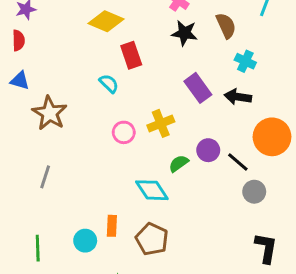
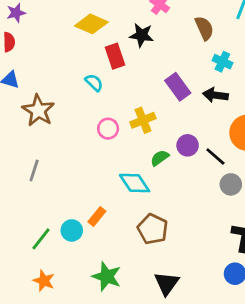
black star: (185, 33) -> (142, 35), moved
orange rectangle: (112, 226) -> (97, 217), turned 36
brown pentagon: (152, 239) -> (153, 229), moved
green line: (38, 248) -> (41, 239), moved, turned 40

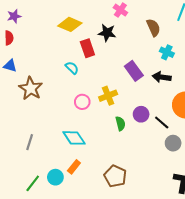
green semicircle: (160, 158) -> (120, 124), turned 112
gray line: (34, 170) -> (30, 142), moved
cyan diamond: (135, 183) -> (74, 138), moved

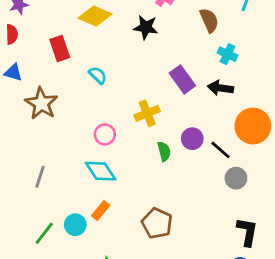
red rectangle: (87, 48) -> (60, 48), moved
pink circle: (82, 102) -> (105, 134), moved

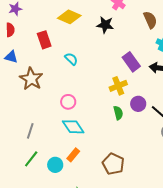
yellow cross: (147, 113) -> (118, 86), moved
pink circle: (105, 134) -> (68, 102), moved
green line: (44, 233) -> (31, 159), moved

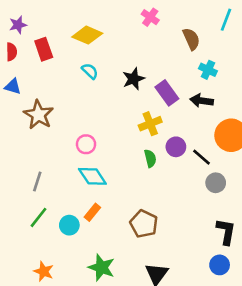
black star: (105, 25) -> (134, 79), moved, turned -30
red rectangle: (44, 40) -> (44, 49), moved
cyan semicircle: (71, 59) -> (90, 71), moved

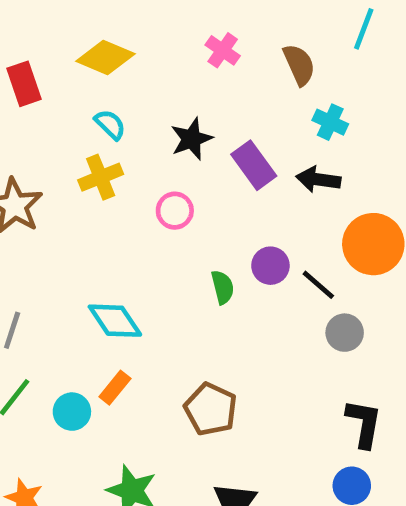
pink cross: (150, 17) -> (223, 50), moved
yellow cross: (150, 124) -> (101, 177), moved
pink circle: (86, 144) -> (175, 211), moved

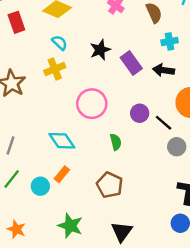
cyan cross: (330, 122) -> (170, 41), turned -35
pink circle: (175, 211) -> (92, 104), moved, size x1.6
green semicircle: (223, 287) -> (116, 142), moved

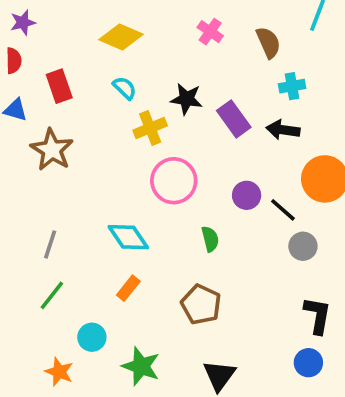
red rectangle: (16, 22) -> (59, 86), moved
black star: (100, 50) -> (187, 99), turned 30
yellow cross: (55, 69) -> (150, 128), moved
cyan circle: (40, 186) -> (92, 337), moved

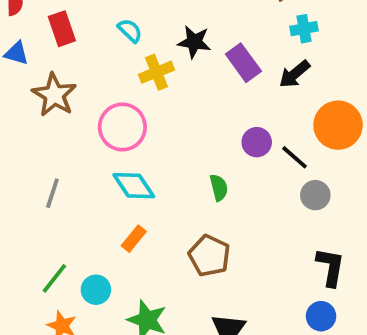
black arrow: (283, 130) -> (295, 74), turned -48
pink circle: (174, 181) -> (122, 127), moved
green line: (52, 295) -> (54, 278), moved

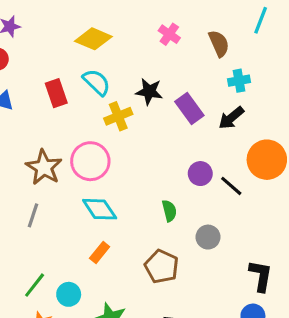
red rectangle: (62, 29) -> (56, 93), moved
cyan semicircle: (130, 31) -> (97, 82), size x1.4
brown star: (54, 95) -> (44, 167), moved
gray circle: (315, 195) -> (208, 237), moved

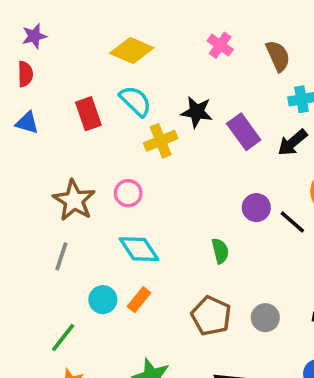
pink circle: (90, 161) -> (128, 193), size x0.6
gray circle: (208, 237) -> (265, 318), moved
cyan circle: (69, 294) -> (103, 300), moved

